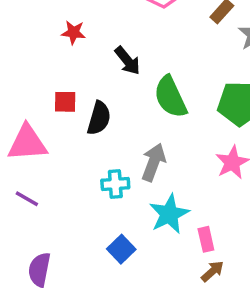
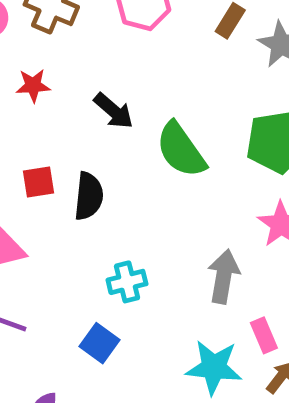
gray arrow: (154, 162) -> (224, 276), moved
cyan star: (169, 214) -> (214, 367), moved, turned -30
blue square: (121, 249) -> (100, 343), moved

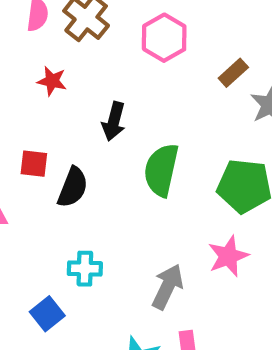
black arrow: (114, 111) -> (114, 121), turned 48
green semicircle: (181, 150) -> (161, 170), turned 32

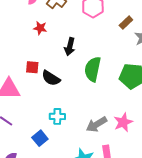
black semicircle: (73, 187) -> (51, 78), turned 102
pink star: (228, 256) -> (123, 122), moved
gray arrow: (167, 287) -> (97, 124), turned -145

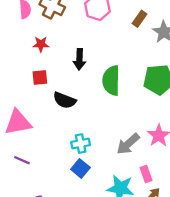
red square: (32, 67) -> (40, 78), moved
blue square: (40, 138) -> (80, 168), moved

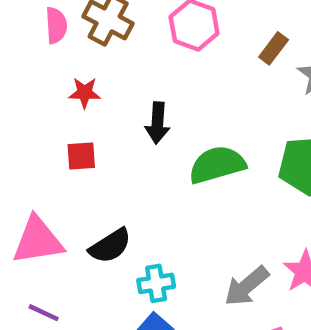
green semicircle: (111, 80) -> (217, 165), turned 72
black semicircle: (65, 100) -> (110, 246), moved, turned -55

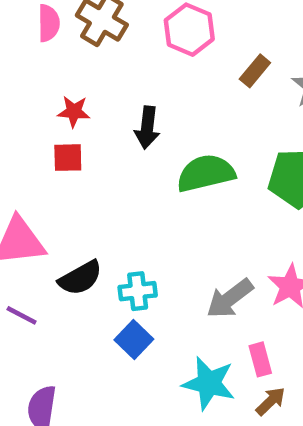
brown rectangle: (274, 48) -> (255, 71), moved
red star: (85, 93) -> (74, 112), moved
black semicircle: (110, 246) -> (80, 278), moved

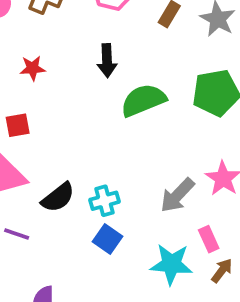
black arrow: (147, 128) -> (107, 61), moved
red square: (68, 158) -> (18, 125), moved

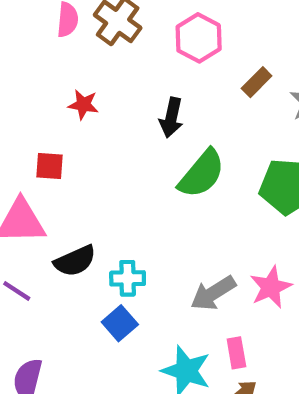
green semicircle: (143, 100) -> (202, 174), turned 138

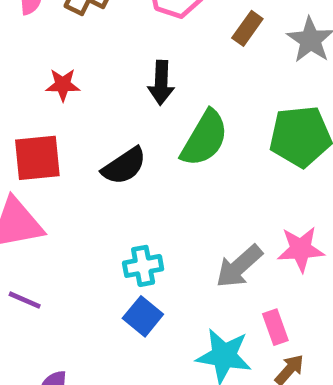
red square: (50, 166) -> (37, 158), size x1.5
black semicircle: (75, 261) -> (124, 166), moved
pink star: (271, 287) -> (301, 249), turned 30

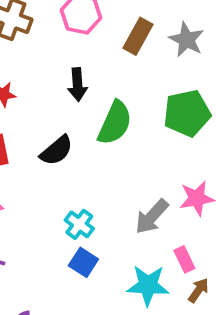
brown rectangle: (247, 28) -> (138, 36), size x1.4
cyan cross: (143, 266) -> (79, 224), turned -36

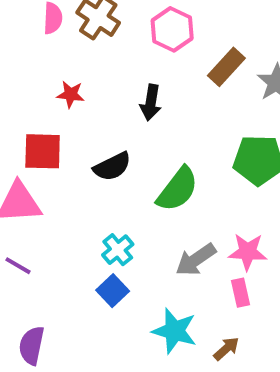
green semicircle: (115, 123) -> (178, 189), moved
pink rectangle: (184, 259) -> (241, 293), moved

